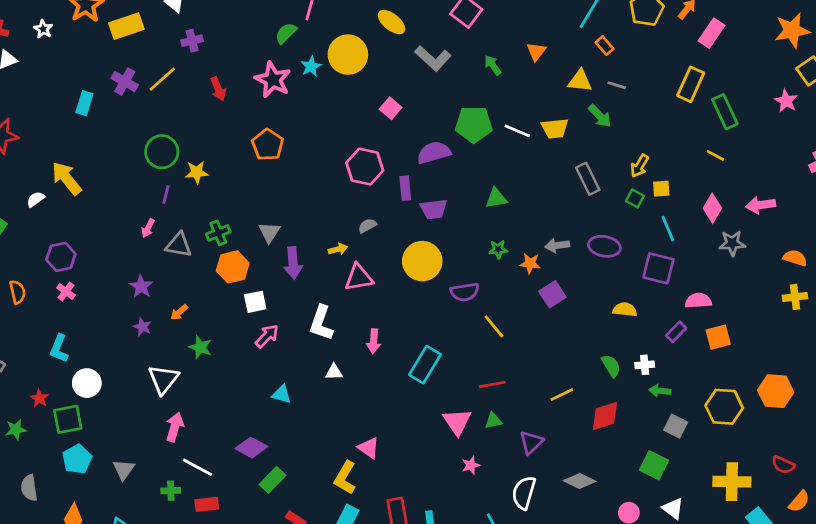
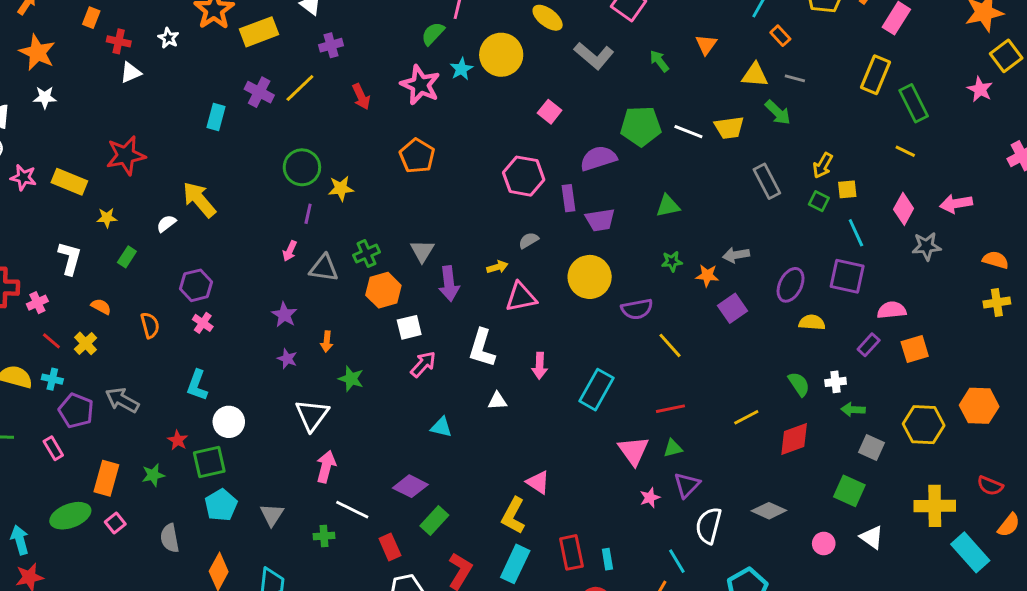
purple ellipse: (604, 246) -> (791, 285), moved, turned -72
orange arrow: (179, 312) -> (327, 341), turned -42
purple triangle: (531, 442) -> (687, 485), moved
red rectangle: (207, 504) -> (390, 547), moved, turned 75

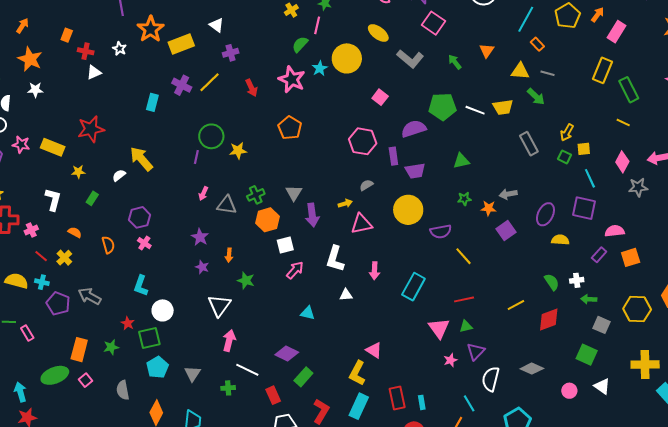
purple line: (308, 214) -> (196, 157), moved
pink rectangle: (53, 448) -> (27, 333), moved

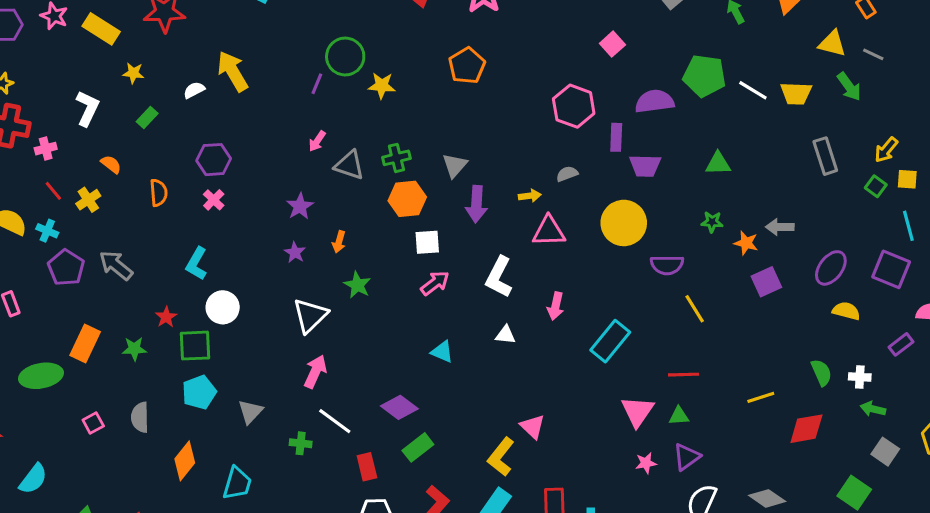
pink square: (85, 380) -> (93, 423), moved

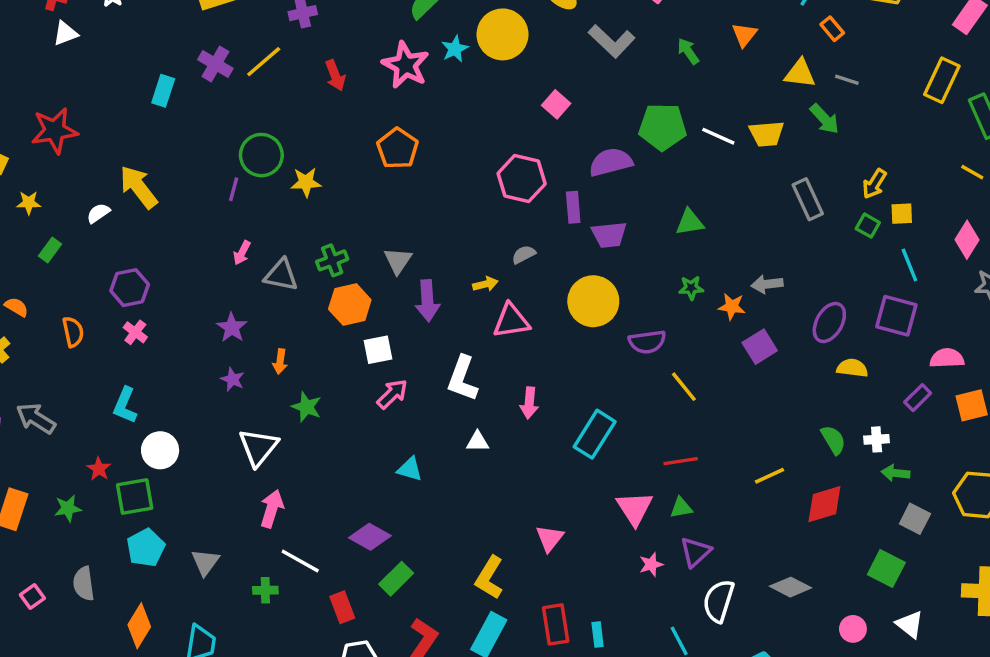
pink triangle: (533, 427) -> (550, 538), moved, turned 32

